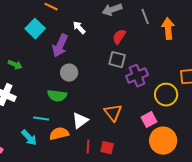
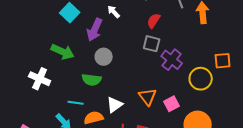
green arrow: (15, 65) -> (63, 52), moved, size x1.6
purple cross: (137, 76) -> (172, 60), turned -30
pink square: (149, 120) -> (172, 104), moved

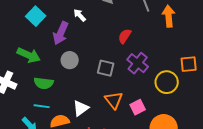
red semicircle: (154, 21) -> (125, 36), moved
gray square: (152, 44) -> (106, 68), moved
green semicircle: (92, 80) -> (44, 83), moved

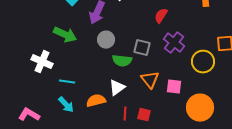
green semicircle: (44, 83) -> (122, 61), moved
cyan line: (42, 106) -> (67, 82), moved
pink square: (138, 107) -> (174, 87), turned 35

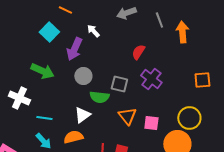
yellow circle: (203, 62) -> (189, 118), moved
white triangle: (117, 88) -> (82, 115), moved

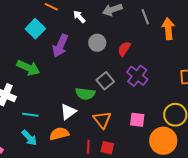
white arrow: (93, 31) -> (79, 17), moved
gray circle: (83, 76) -> (97, 43), moved
gray square: (119, 84) -> (105, 81), turned 36
orange triangle: (127, 116) -> (102, 120), moved

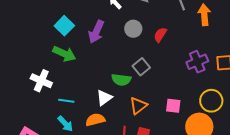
cyan square: (35, 29) -> (64, 26), moved
purple cross: (137, 76) -> (197, 62), moved, turned 30
orange triangle: (102, 120) -> (138, 106), turned 30

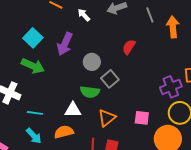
gray circle: (133, 29) -> (92, 62), moved
purple cross: (197, 62) -> (171, 87), moved
white triangle: (104, 98) -> (73, 110), turned 36

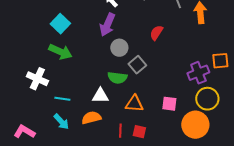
purple arrow: (65, 44) -> (107, 25), moved
orange triangle: (107, 118) -> (134, 104), turned 42

